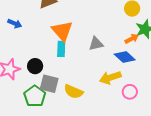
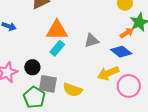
orange triangle: (62, 31) -> (57, 30), turned -45
cyan rectangle: (61, 49) -> (57, 48), turned 42
pink circle: (130, 92) -> (129, 86), size x1.5

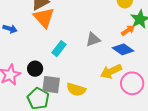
orange triangle: (57, 30) -> (44, 18), moved, turned 50

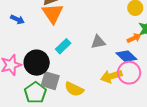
black circle: (35, 69) -> (37, 63), size x1.6
pink circle: (132, 83) -> (129, 73), moved

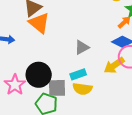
gray triangle: (98, 42) -> (82, 47), moved
cyan rectangle: (63, 46) -> (78, 74), moved, turned 42

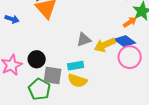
yellow arrow: (114, 65) -> (105, 45), moved
black circle: (39, 75) -> (37, 59), size x0.7

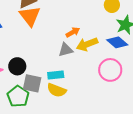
orange arrow: (130, 22) -> (73, 32), moved
blue diamond: (125, 41) -> (117, 42), moved
yellow arrow: (105, 45) -> (87, 44), moved

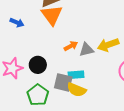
orange arrow: (73, 32) -> (71, 46), moved
gray square: (32, 83) -> (63, 82), moved

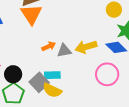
black circle: (38, 65) -> (13, 74), moved
gray square: (63, 82) -> (39, 82), turned 30

